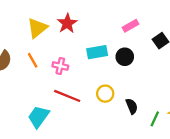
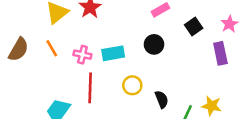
cyan rectangle: (97, 52) -> (113, 53), moved
red line: (67, 96) -> (90, 88), turned 70

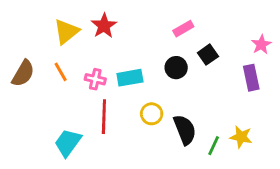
black square: (194, 27) -> (208, 55), moved
black semicircle: (162, 99) -> (185, 130), size x1.5

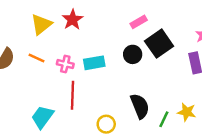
black square: (208, 55) -> (159, 44), size x1.6
orange line: (61, 72) -> (36, 58), turned -35
yellow circle: (152, 114) -> (106, 124), moved

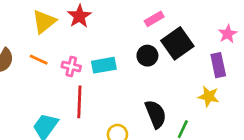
yellow star: (187, 112) -> (209, 96), moved

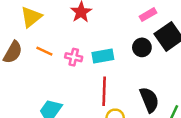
yellow triangle: (44, 22) -> (31, 17), moved
red line: (79, 102) -> (104, 91), moved

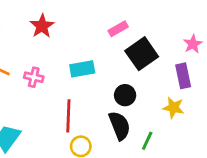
black circle: (142, 47) -> (125, 95), moved
cyan rectangle: (103, 56) -> (82, 69), moved

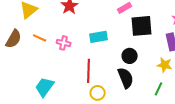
black square: (142, 54) -> (142, 26), turned 30
green line: (147, 141) -> (159, 89), moved

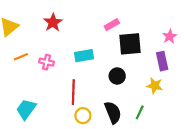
orange line: (40, 38) -> (21, 57), turned -48
black semicircle: (126, 78) -> (113, 112), moved
green line: (159, 89) -> (140, 112), moved

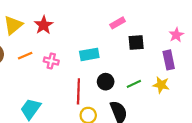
red star: (53, 22) -> (44, 25), moved
black square: (130, 44) -> (136, 43), size x0.7
black circle: (117, 76) -> (106, 82), moved
green line: (140, 112) -> (134, 84), moved, turned 40

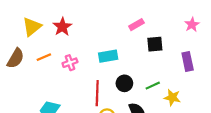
pink star: (176, 35) -> (192, 25), moved
pink cross: (51, 61) -> (70, 63), turned -32
yellow star: (161, 85) -> (172, 98), moved

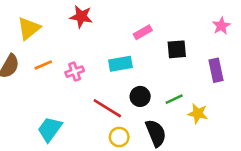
pink rectangle: (136, 25) -> (143, 32), moved
red star: (62, 27) -> (81, 17), moved, turned -30
red line: (97, 93) -> (107, 108), turned -60

